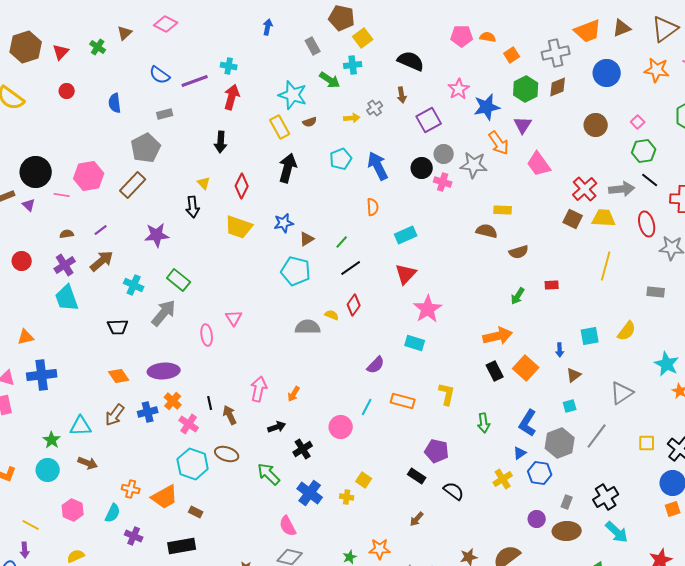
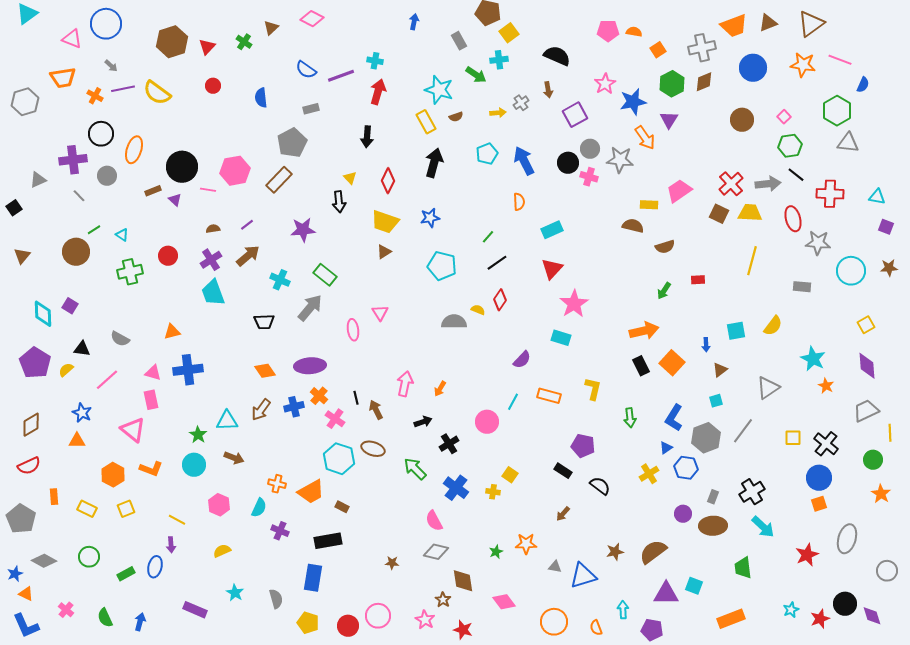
pink trapezoid: (539, 164) -> (679, 191), moved, turned 92
brown triangle: (307, 239) -> (384, 252), moved

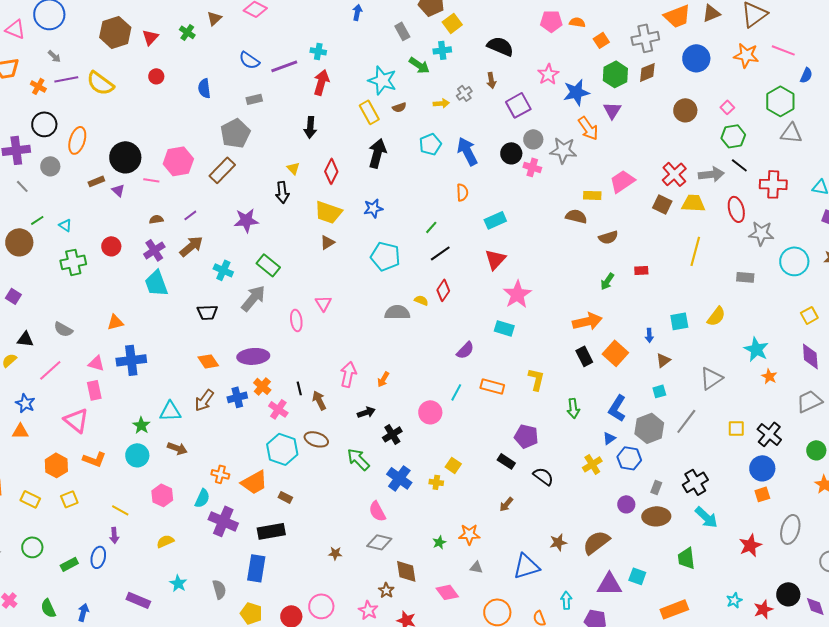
purple cross: (280, 531) -> (223, 521), size x1.6
gray triangle: (555, 567) -> (476, 567), moved

